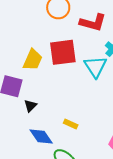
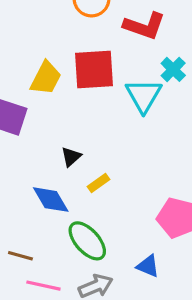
black triangle: (30, 106) -> (71, 157), moved
yellow rectangle: (71, 124) -> (98, 183), turned -64

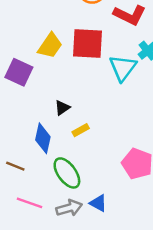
blue diamond: (51, 200) -> (43, 138), turned 36
brown line: (20, 256) -> (15, 166), moved
blue triangle: (148, 266) -> (98, 203), moved

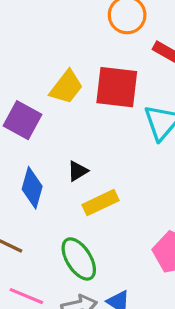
yellow rectangle: (81, 130) -> (101, 203), size x1.5
blue diamond: (43, 138) -> (32, 188), moved

